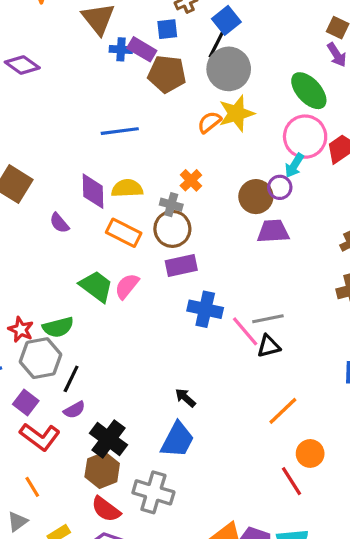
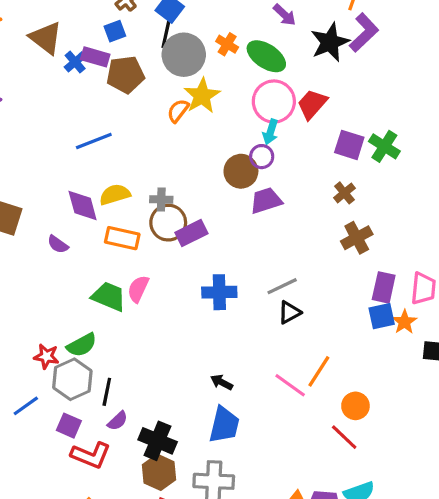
blue cross: (121, 49) -> (75, 62), turned -30
orange cross: (191, 180) -> (227, 44), moved
purple rectangle: (181, 266) -> (191, 233), moved
pink line: (245, 331) -> (290, 385), moved

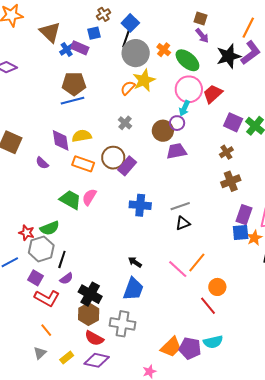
brown pentagon: (125, 75) -> (74, 84), moved
gray cross: (161, 200) -> (125, 123), moved, turned 32
purple rectangle: (191, 233) -> (127, 166), turned -30

